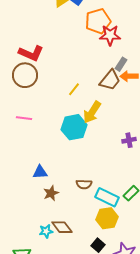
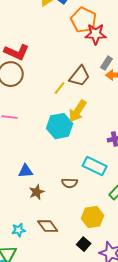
orange pentagon: (98, 21) -> (84, 20), turned -30
brown trapezoid: (110, 80) -> (80, 76), moved
cyan rectangle: (107, 197) -> (95, 166), moved
cyan star: (46, 231) -> (19, 230), moved

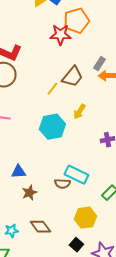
orange pentagon: (84, 20) -> (76, 21), turned 30
red star: (96, 34) -> (60, 35), moved
yellow arrow: (78, 111) -> (79, 112), moved, size x0.7
cyan rectangle: (95, 166) -> (76, 175), moved

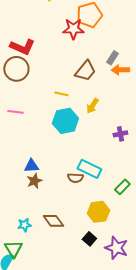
yellow line: (52, 89) -> (61, 94), moved, turned 64
brown star: (29, 193) -> (34, 181), moved

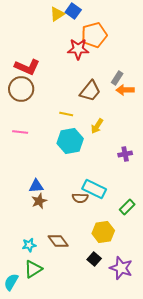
green triangle: (13, 249) -> (33, 269), moved, turned 30

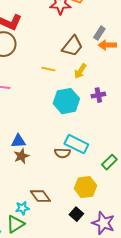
yellow arrow: (97, 126) -> (80, 71), moved
cyan hexagon: (70, 141) -> (66, 101), moved
purple cross: (125, 154) -> (98, 95), moved
cyan star: (29, 245) -> (22, 208), moved

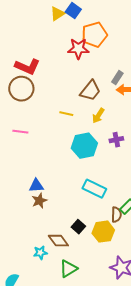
brown semicircle: (62, 153) -> (116, 215), moved, turned -91
black square: (76, 214) -> (78, 227), moved
green triangle: (15, 224) -> (68, 269), moved

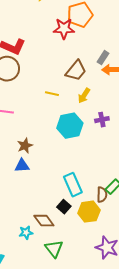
cyan rectangle: (94, 189) -> (73, 185), moved, turned 40
brown star: (39, 201) -> (25, 146), moved
green triangle: (68, 269) -> (54, 249), turned -36

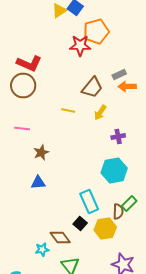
gray rectangle: (103, 58) -> (119, 74), turned 32
cyan hexagon: (70, 126) -> (114, 170), moved
brown star: (25, 146) -> (41, 152), moved

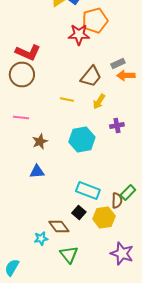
cyan hexagon: (114, 170) -> (82, 140), moved
cyan rectangle: (89, 202) -> (88, 190), turned -45

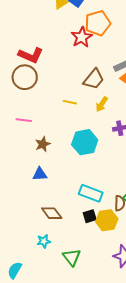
red star: (79, 34) -> (82, 37), turned -30
black square: (79, 212) -> (90, 216), moved, turned 32
brown diamond: (59, 226) -> (52, 213), moved

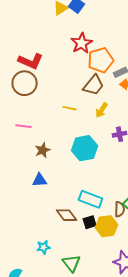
orange pentagon: (98, 23) -> (101, 60), moved
brown diamond: (52, 213) -> (67, 215), moved

